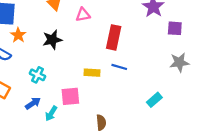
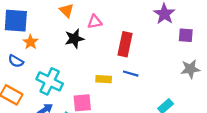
black star: (52, 40) -> (74, 39), moved
cyan cross: (37, 75) -> (50, 81), size x1.6

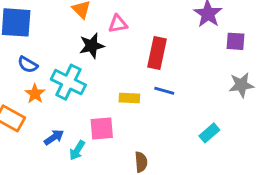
orange star: (30, 42) -> (35, 94), moved
blue semicircle: (16, 61) -> (28, 65), moved
cyan cross: (50, 81) -> (68, 82), moved

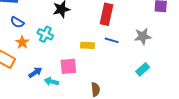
cyan cross: (68, 82) -> (45, 34), size x0.7
gray star: (241, 85) -> (143, 36), moved
cyan arrow: (77, 150) -> (51, 81), turned 72

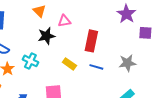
yellow rectangle: (87, 45) -> (69, 64), moved, turned 32

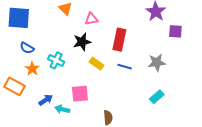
black star: (46, 36) -> (82, 42), moved

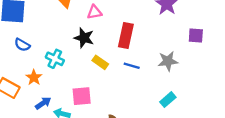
purple square: (175, 31) -> (196, 36), moved
black star: (82, 42) -> (84, 38), turned 30
orange star: (32, 69) -> (34, 77), moved

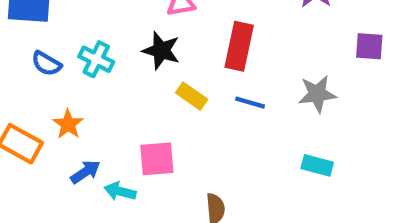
cyan cross: (55, 59) -> (96, 59), moved
cyan rectangle: (168, 100) -> (317, 165), turned 56

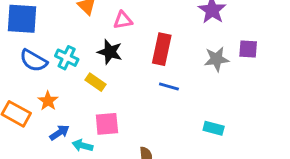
blue semicircle: (46, 64) -> (34, 61), size x1.4
gray star: (317, 94) -> (216, 59), moved
yellow rectangle: (192, 96) -> (95, 82), moved

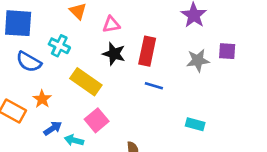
black star: (110, 52) -> (114, 54), moved
cyan cross: (67, 58) -> (59, 46), moved
yellow rectangle: (95, 82) -> (86, 82), size x1.6
pink square: (107, 124) -> (97, 120), turned -35

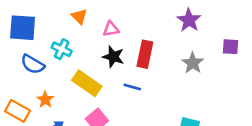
purple square: (227, 51) -> (231, 47), moved
gray star: (198, 60) -> (193, 63), turned -30
blue line: (154, 86) -> (132, 87), moved

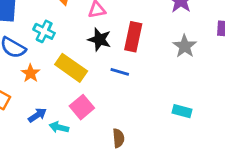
orange star: (45, 100) -> (31, 73), moved

